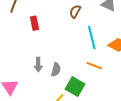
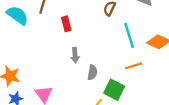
gray arrow: (38, 65) -> (75, 55), moved
orange line: (94, 66) -> (134, 66), turned -35

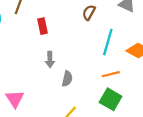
cyan line: (129, 35) -> (108, 42), turned 30
green square: (114, 90) -> (111, 99), moved

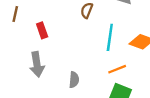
gray arrow: (50, 60) -> (37, 64), moved, size x1.5

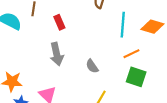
gray semicircle: (74, 80) -> (92, 66), turned 144

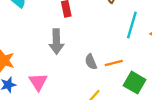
orange line: (131, 54) -> (114, 63), moved

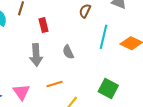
gray semicircle: (91, 62) -> (68, 52), moved
orange line: (114, 63) -> (54, 84), moved

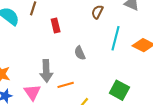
gray arrow: (36, 55) -> (46, 71), moved

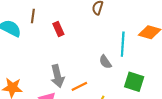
cyan line: (115, 38) -> (123, 44), moved
gray semicircle: (80, 53) -> (105, 62), moved

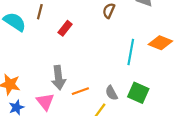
red rectangle: (58, 29) -> (65, 28), turned 56
gray semicircle: (105, 62) -> (112, 93), moved

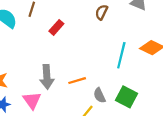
orange line: (80, 91) -> (77, 81), moved

